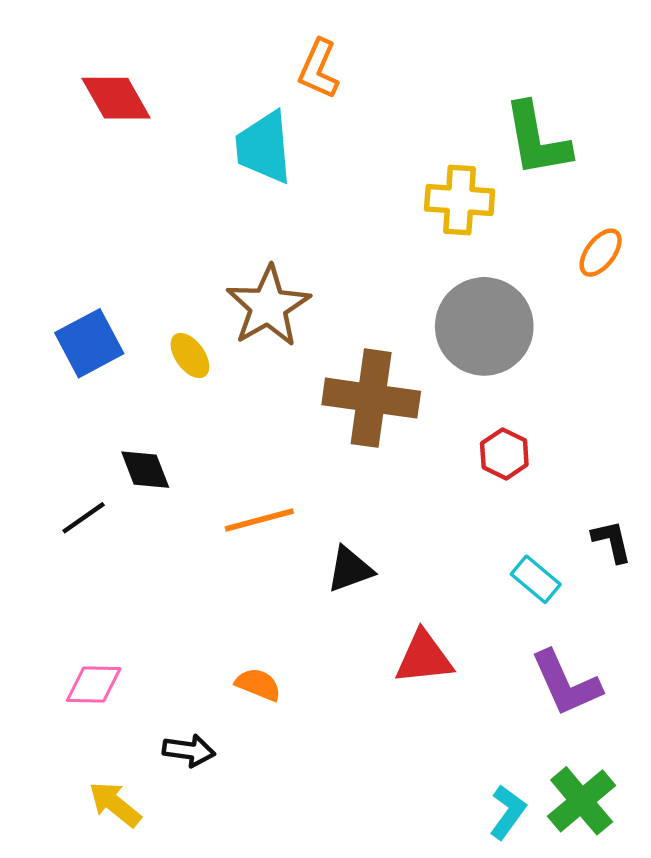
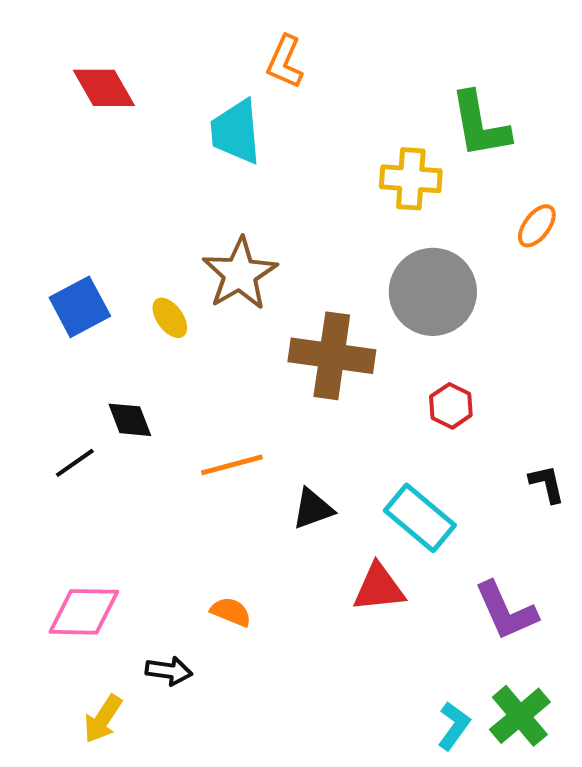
cyan rectangle: (536, 579) -> (420, 518), moved, size x1.6
pink diamond: (94, 684) -> (84, 612), size x1.4
yellow arrow: (115, 804) -> (103, 719), turned -96

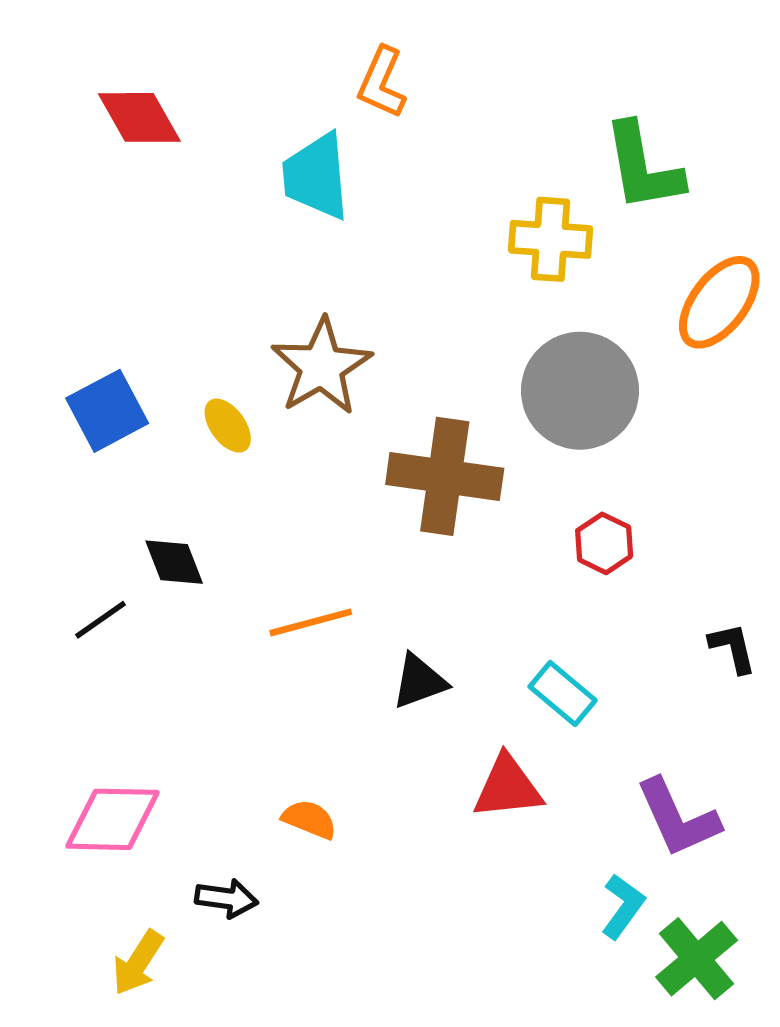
orange ellipse: (537, 226) -> (719, 302), size x1.6
cyan rectangle: (420, 518) -> (563, 693), size x0.7
cyan L-shape: (454, 726) -> (623, 906), moved

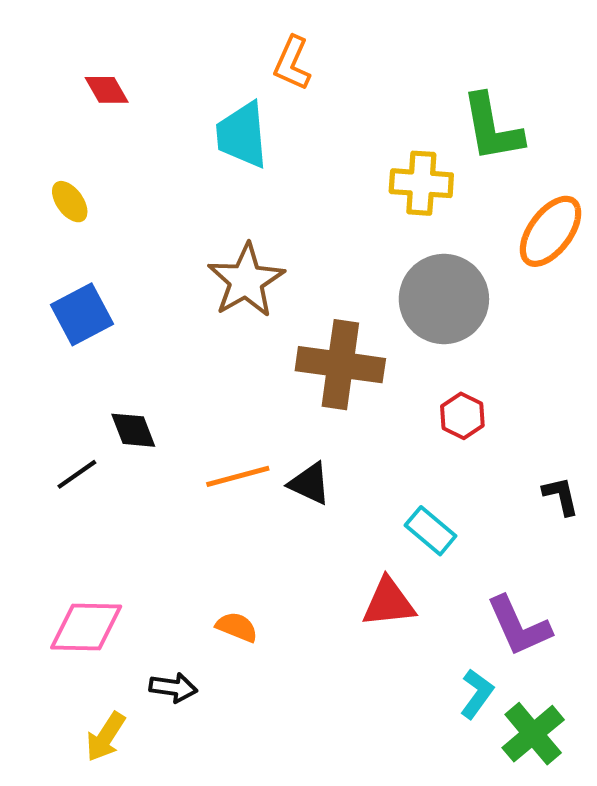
red diamond: (139, 117) -> (107, 90), size x0.7
yellow ellipse: (228, 426) -> (70, 202), moved
black triangle: (419, 681) -> (310, 484), moved, turned 45

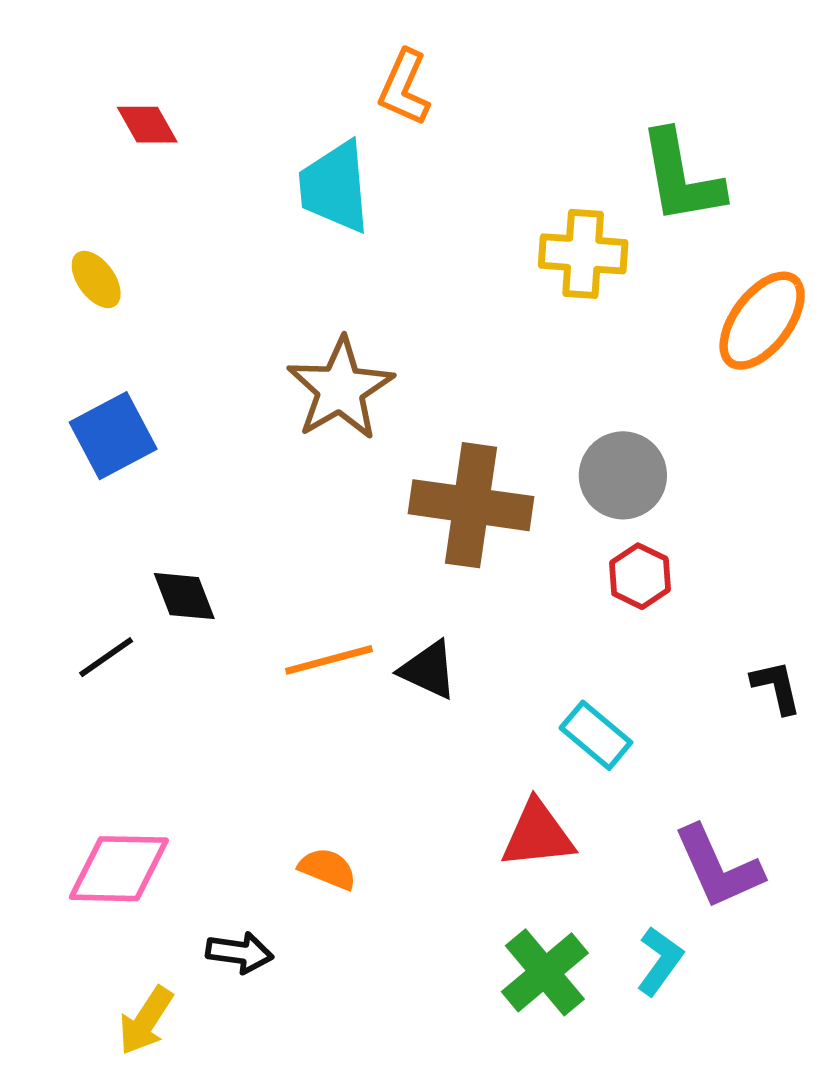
gray circle: (444, 299) -> (623, 475), moved, size x0.7
green cross: (533, 734) -> (545, 972), moved

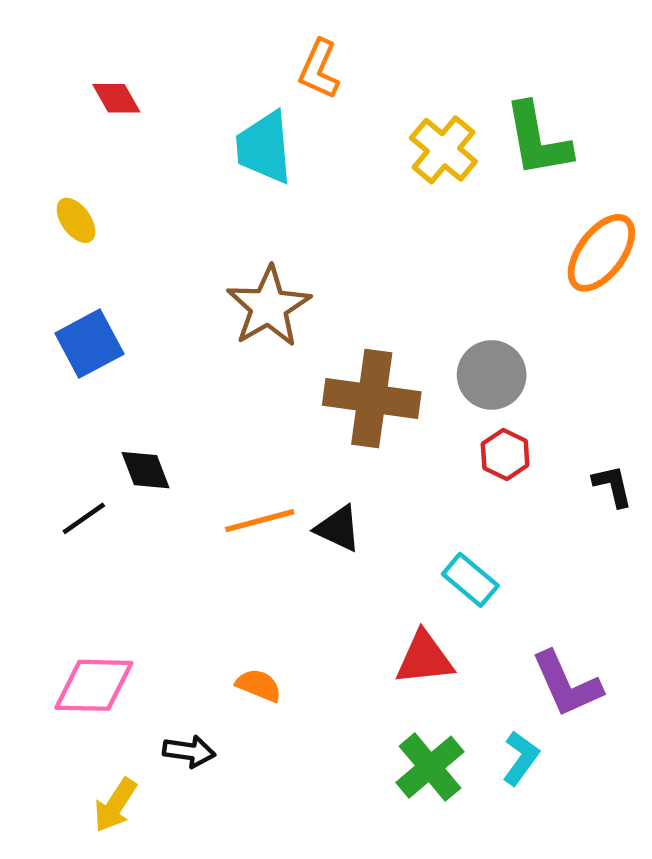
yellow cross: (583, 254) -> (443, 150), moved, turned 36
black L-shape: (776, 687) -> (613, 486), moved

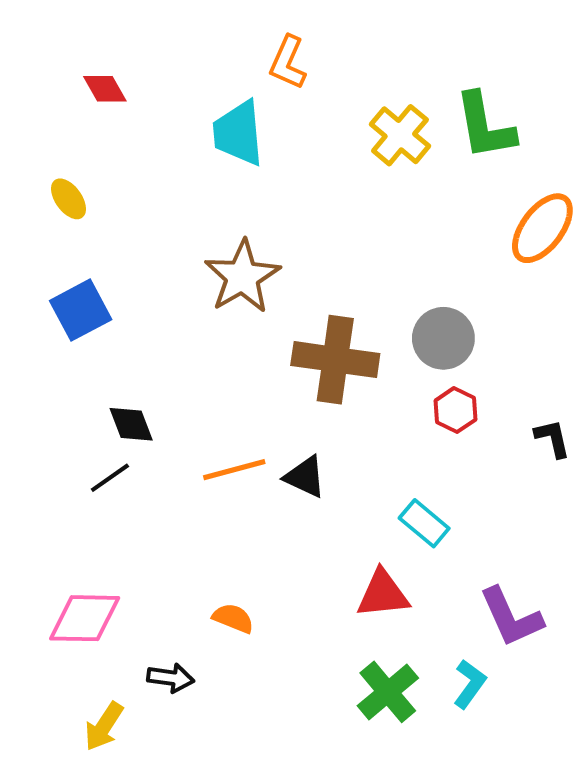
black line: (84, 518) -> (110, 478), moved

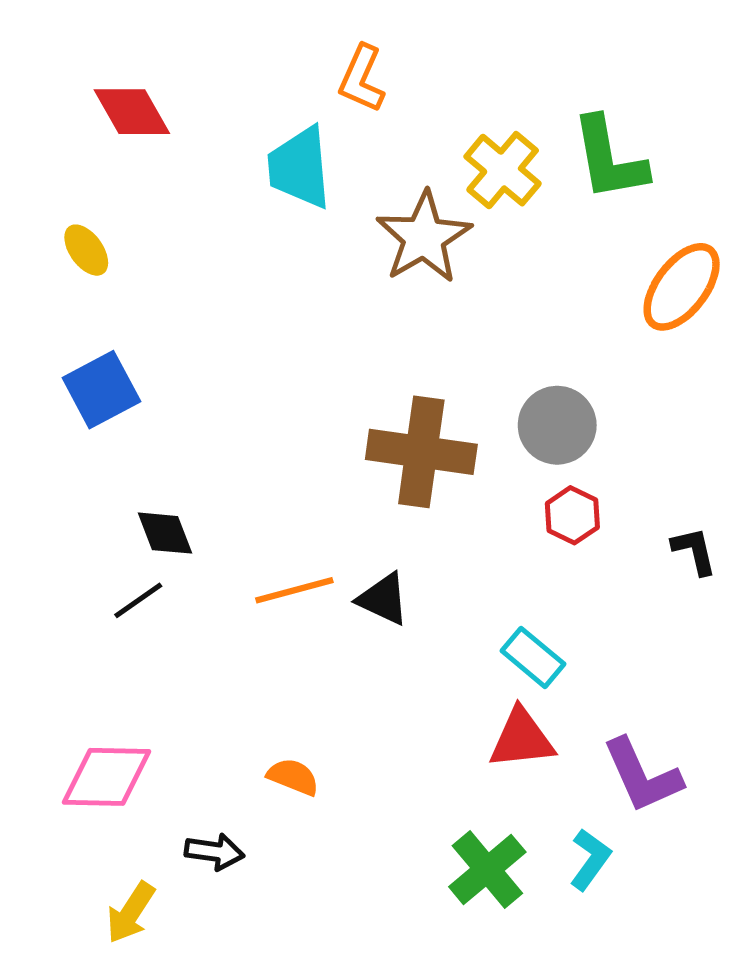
red diamond: (105, 89) -> (132, 112), size x1.4
brown star: (242, 277) -> (424, 237), moved
red triangle: (383, 594) -> (522, 739), moved

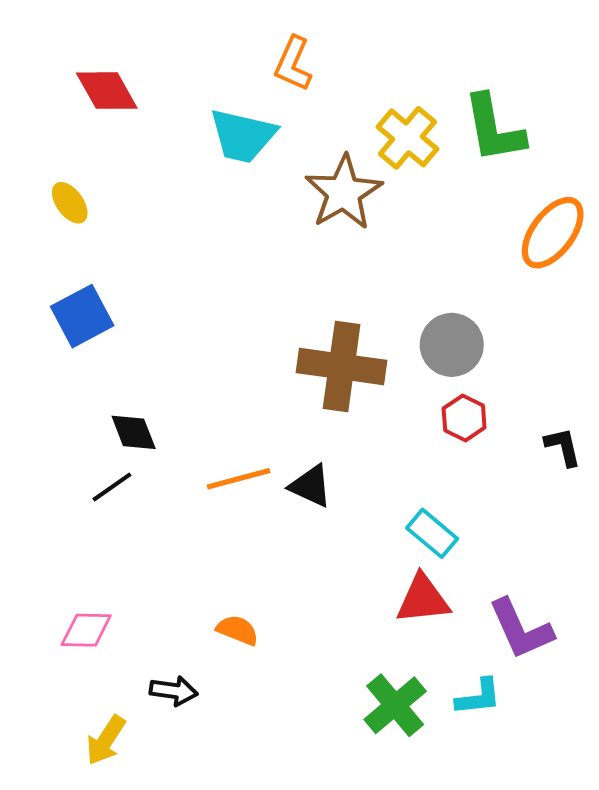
cyan trapezoid: (299, 168) -> (243, 136), turned -72
pink diamond: (107, 777) -> (86, 630), size x0.7
cyan L-shape: (590, 859) -> (479, 697), turned 48

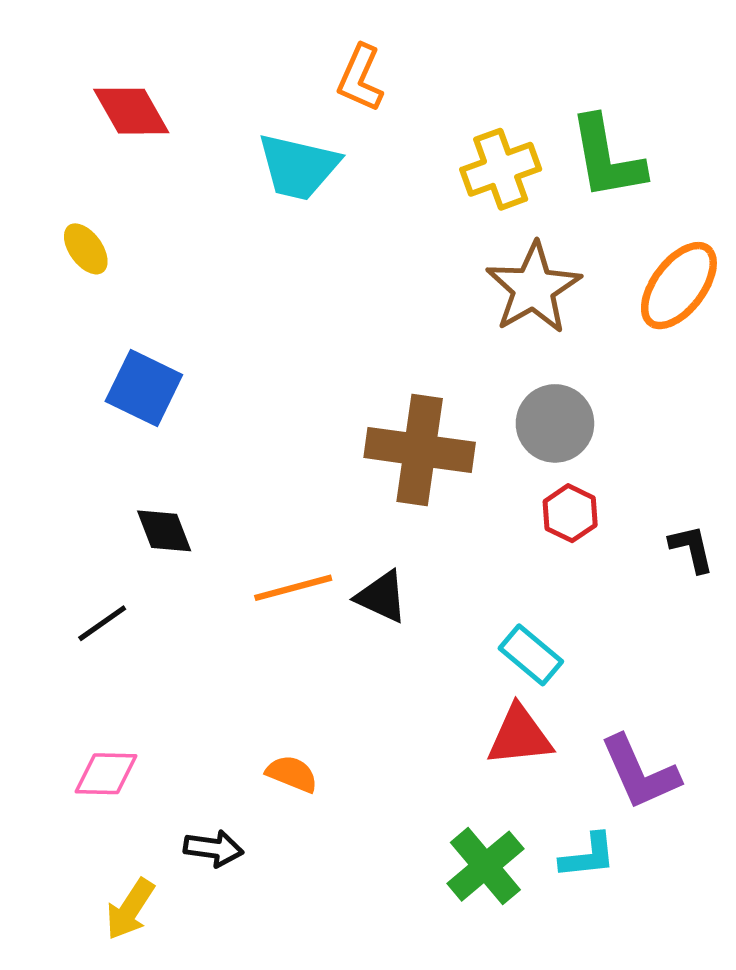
yellow cross: (407, 138) -> (501, 169), turned 30
brown star: (344, 192) -> (533, 288), moved
blue square: (82, 316) -> (144, 388), moved, turned -36
black line: (112, 487) -> (102, 623), moved

